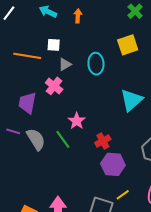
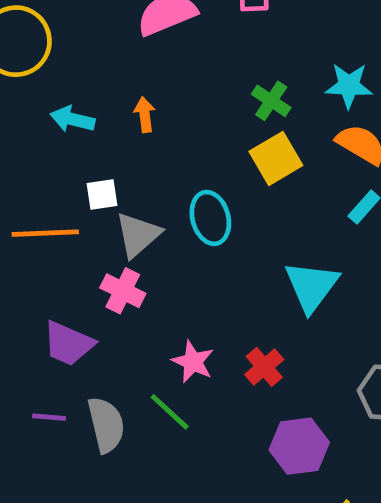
green cross: (135, 11) -> (271, 101), moved
gray triangle: (65, 64) -> (138, 235), size x1.5
purple trapezoid: (27, 103) -> (68, 343), turned -65
gray semicircle: (36, 139) -> (106, 425), turned 30
red cross: (103, 141) -> (264, 367), moved

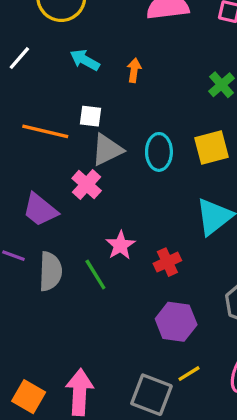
yellow square: (276, 158) -> (211, 147), moved

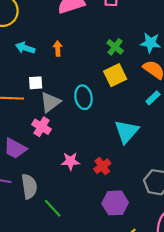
yellow square: (211, 147) -> (115, 75), moved
pink star: (120, 245) -> (70, 161), turned -30
green line: (95, 274) -> (53, 208), moved

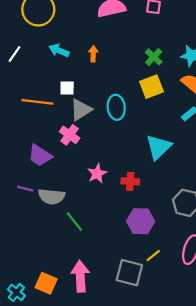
pink star: (70, 161) -> (97, 174), turned -30
red cross: (102, 166) -> (130, 181), turned 35
gray semicircle: (29, 186) -> (52, 196), turned 100

